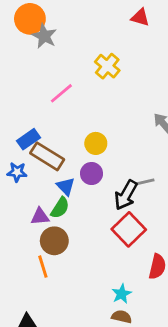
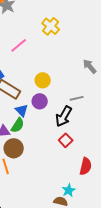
gray line: (144, 182) -> (77, 98), moved
red square: (129, 229) -> (66, 140), size x0.6
cyan star: (122, 294) -> (69, 190), moved

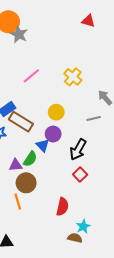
yellow cross: (51, 26) -> (73, 77), moved
gray line: (77, 98) -> (94, 118), moved
blue triangle: (22, 110) -> (43, 145), moved
red semicircle: (86, 166) -> (62, 207), moved

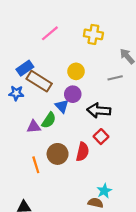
yellow cross: (73, 77) -> (93, 34), turned -30
black arrow: (78, 150) -> (99, 110), turned 65
brown circle: (26, 183) -> (58, 154), moved
red semicircle: (62, 207) -> (83, 152), moved

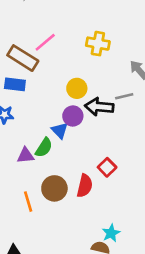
blue rectangle: (25, 68) -> (15, 84), turned 42
brown rectangle: (39, 81) -> (23, 58), moved
black arrow: (99, 110) -> (99, 107), moved

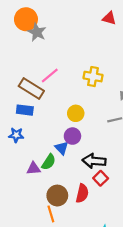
black arrow: (99, 107) -> (94, 161), moved
orange line: (28, 202) -> (51, 214), moved

